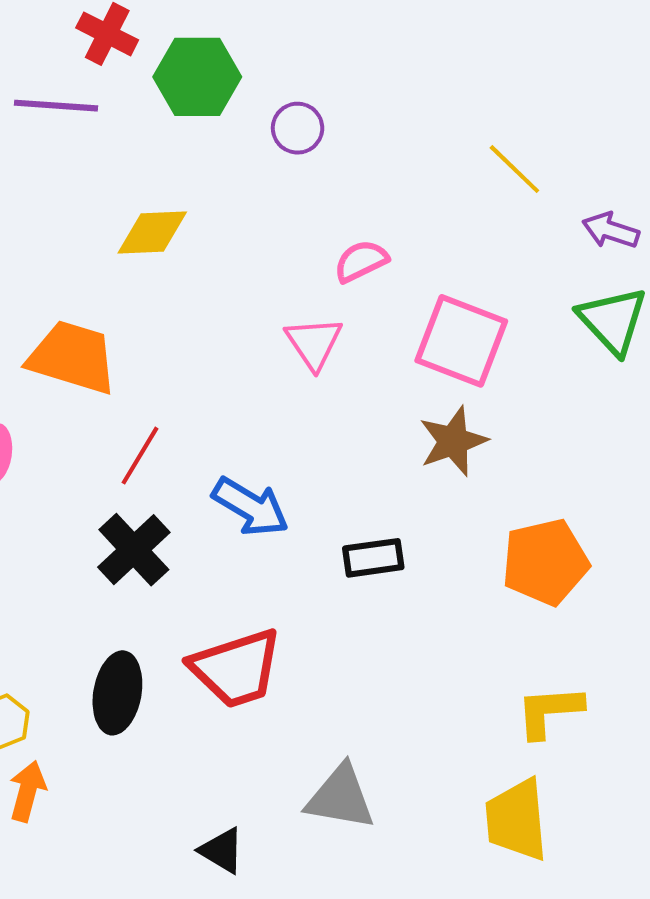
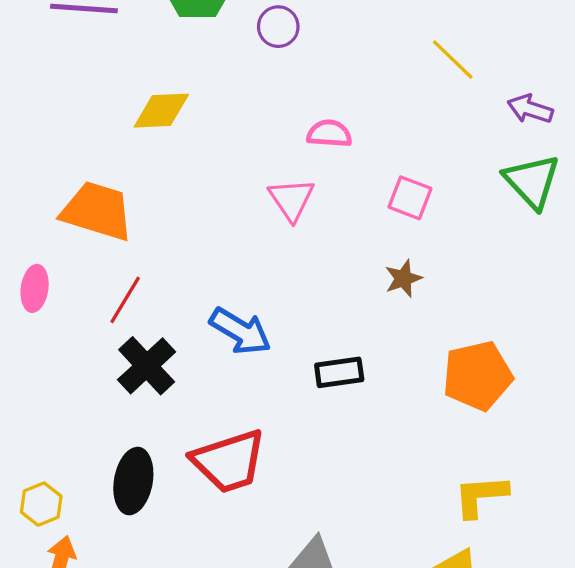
pink semicircle: (361, 261) -> (329, 134), turned 30
pink square: (461, 341) -> (410, 198), size x0.6
brown star: (453, 441) -> (403, 279), size x0.7
red line: (140, 456) -> (125, 300), moved

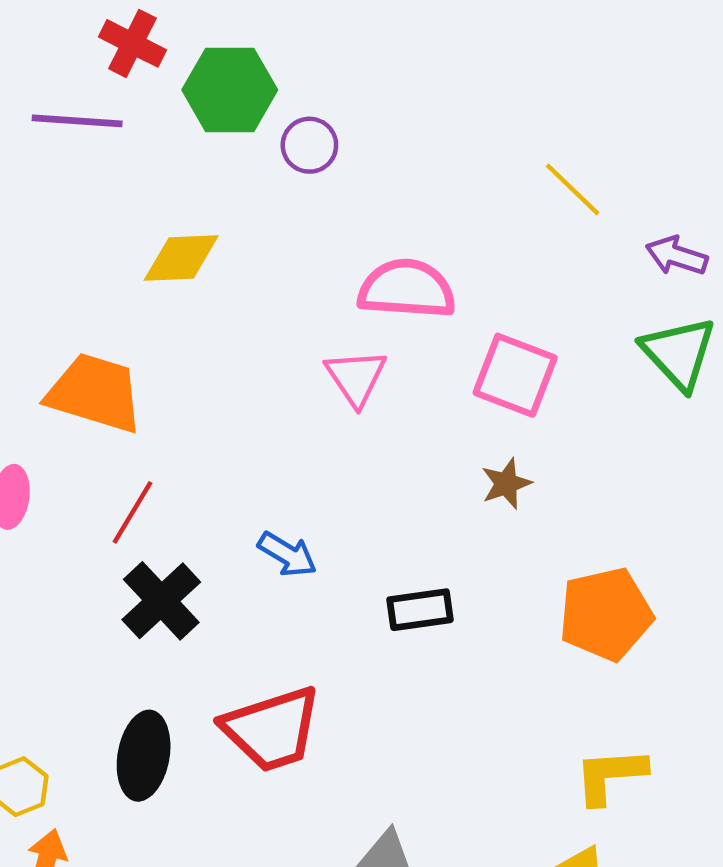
purple circle: (278, 27) -> (309, 145), moved
pink semicircle: (329, 134) -> (407, 289), size x1.6
pink square: (410, 198) -> (515, 375), size x1.4
blue arrow: (240, 331) -> (287, 554), size x0.7

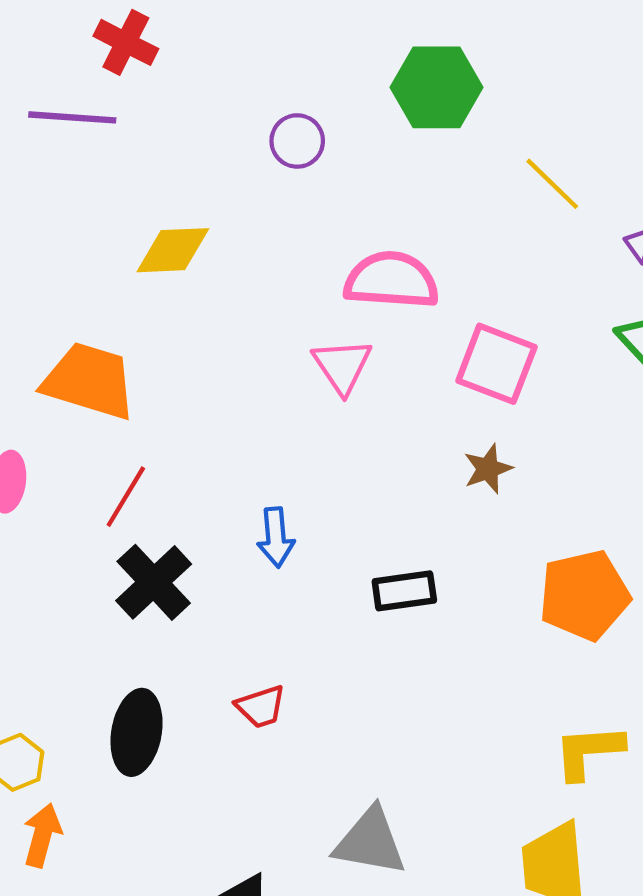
green hexagon: (230, 90) -> (436, 87), moved
blue arrow: (287, 554) -> (276, 537), turned 54
red trapezoid: (272, 729) -> (261, 707), size x0.5

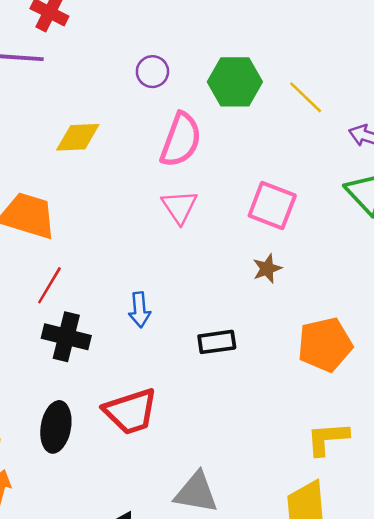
green hexagon: (436, 87) -> (235, 82), moved
pink semicircle: (391, 280) -> (181, 140), moved, turned 106
black cross: (154, 582) -> (66, 337), turned -33
red trapezoid: (261, 707) -> (131, 411), size x1.8

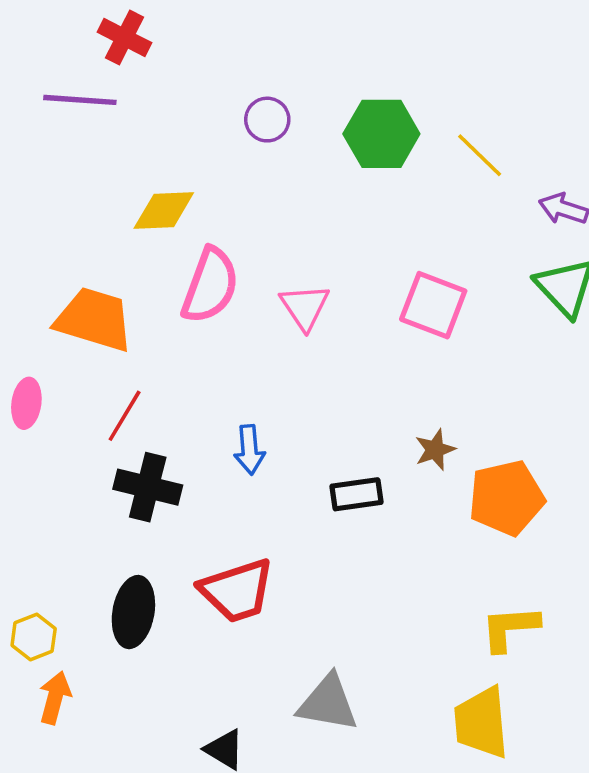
pink semicircle: (181, 140) -> (210, 285), moved
brown star: (267, 269) -> (435, 450), moved

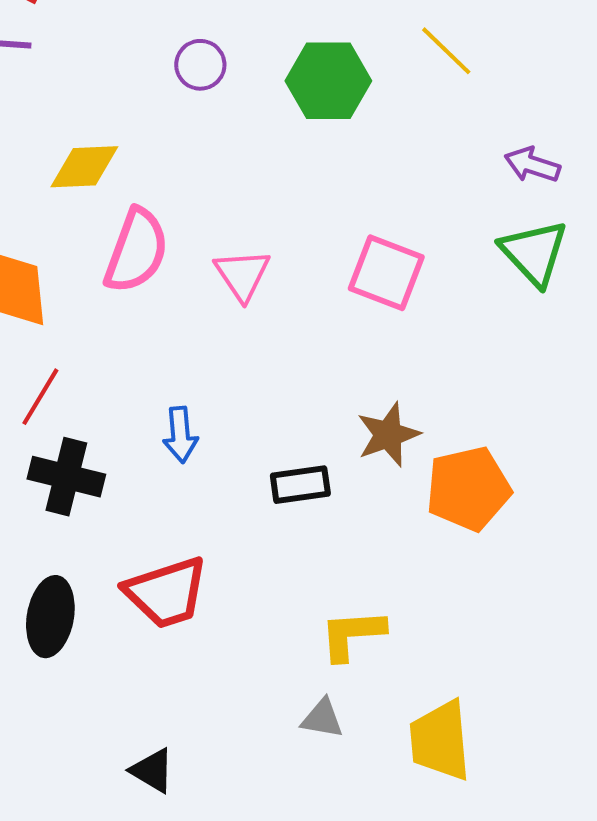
yellow line: (480, 155) -> (446, 51), moved
brown star: (435, 450) -> (388, 435), size x1.4
yellow L-shape: (510, 628) -> (352, 635), moved
gray triangle: (328, 703) -> (322, 719), moved, size x0.6

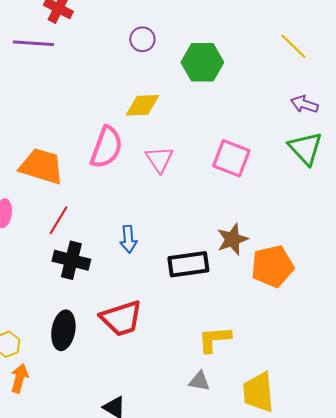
yellow line: (446, 51) -> (293, 46), moved
purple circle: (200, 65) -> (142, 39), moved
yellow diamond: (84, 167) -> (142, 105), moved
black rectangle: (300, 485) -> (188, 264), size x1.4

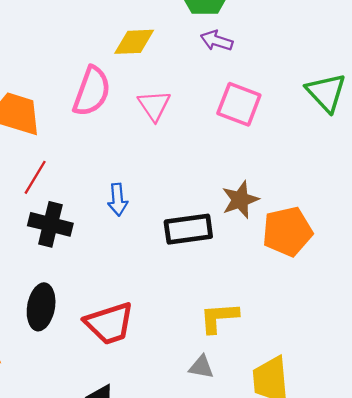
purple arrow: (304, 104) -> (217, 41), moved
red trapezoid: (121, 318) -> (109, 323), moved

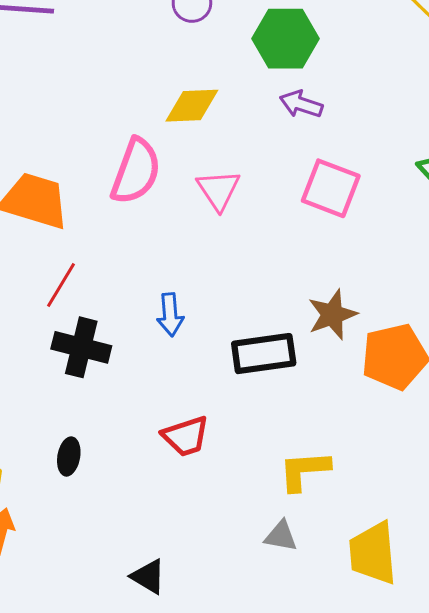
black ellipse: (41, 307) -> (69, 456), size x0.6
red trapezoid: (109, 323) -> (186, 436), moved, size x0.7

